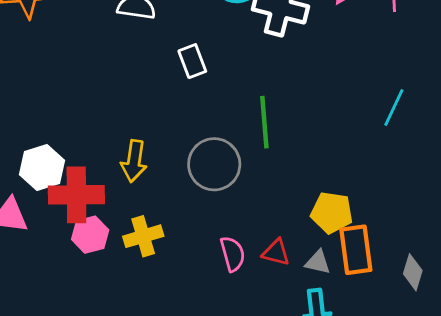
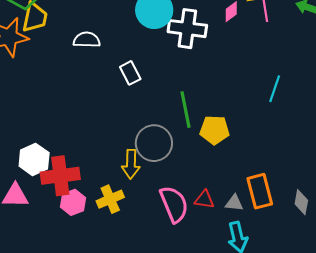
yellow arrow: (134, 161) -> (131, 164), moved
yellow pentagon: (332, 213) -> (215, 130), moved
pink semicircle: (233, 254) -> (174, 204), size x1.5

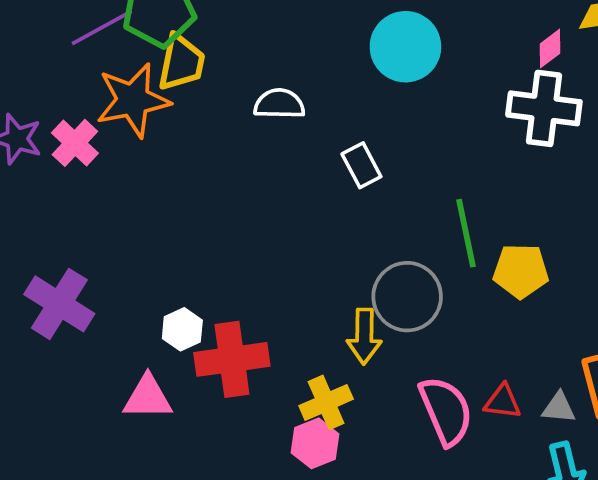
white cross: (187, 29) -> (544, 108), moved
white hexagon: (34, 159) -> (182, 329), size x0.7
pink hexagon: (73, 202) -> (315, 443), moved

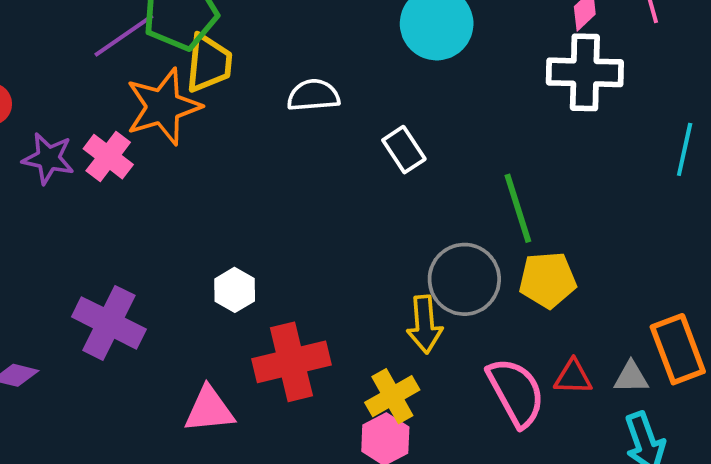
yellow pentagon: (521, 271) -> (548, 280), moved
white hexagon: (182, 329) -> (235, 290), moved

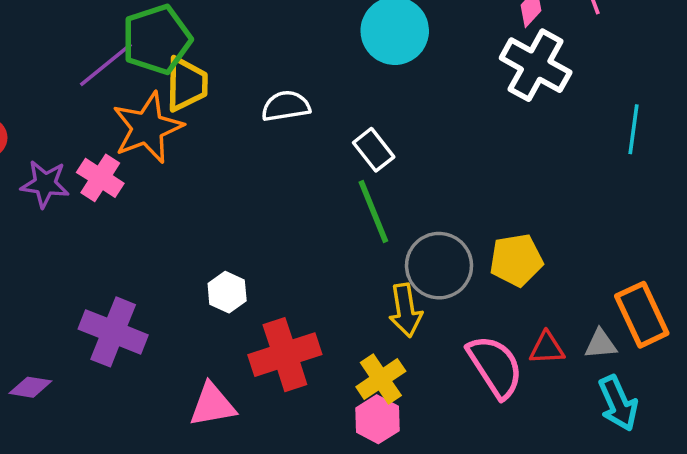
white cross: (585, 72) -> (536, 65), turned 32
green line: (518, 208) -> (373, 211), moved

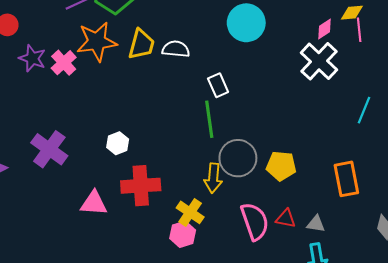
yellow trapezoid: (187, 84) -> (141, 44), moved
orange rectangle: (642, 315) -> (346, 179), moved
yellow cross: (381, 379) -> (190, 212), turned -36

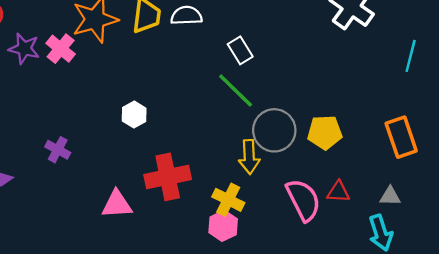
green line: (209, 119) -> (236, 90), turned -30
white hexagon: (118, 143) -> (134, 115), moved
purple cross: (49, 149) -> (58, 150), size x0.6
gray triangle: (316, 224) -> (390, 196), moved

